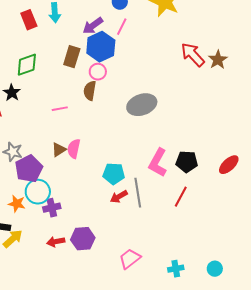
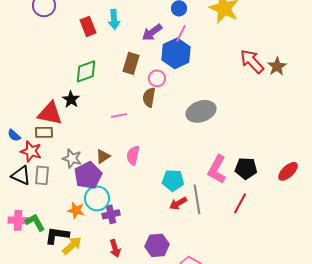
blue hexagon: (101, 47) -> (176, 53), moved
brown triangle: (59, 150) -> (103, 156), moved
purple hexagon: (83, 239) -> (157, 245), moved
red arrow: (56, 242) -> (115, 248), turned -96

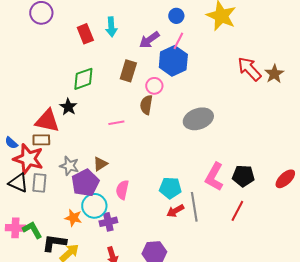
red star: (31, 151) -> (28, 159), size x1.4
pink semicircle: (133, 155) -> (122, 190), moved

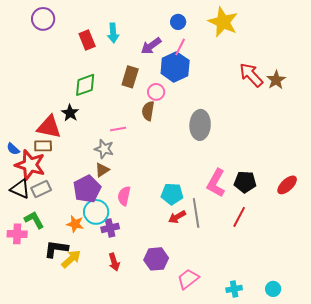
gray ellipse: (198, 119) -> (200, 125), turned -68
gray star: (69, 166) -> (104, 149), moved
gray rectangle: (39, 183) -> (41, 189), turned 60
green L-shape: (32, 230) -> (34, 220), moved

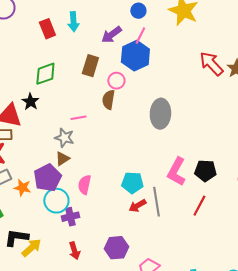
orange star: (75, 224) -> (22, 188), moved

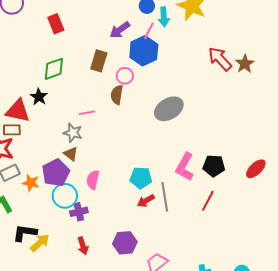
cyan arrow: (73, 22) -> (164, 17), moved
gray ellipse: (160, 114) -> (169, 109), turned 56
brown triangle: (62, 159) -> (71, 154), turned -49

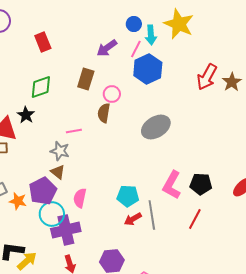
blue hexagon: (144, 51) -> (148, 69), moved
red arrow: (220, 59) -> (207, 77), turned -108
purple cross: (79, 212) -> (66, 230), size x1.6

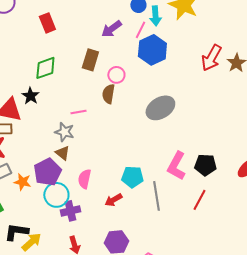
red arrow: (133, 219) -> (113, 200), moved
purple cross: (66, 230) -> (70, 211), size x0.7

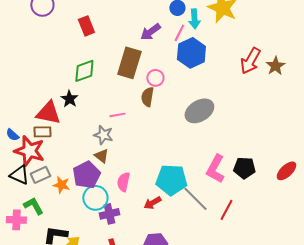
brown rectangle: (90, 60) -> (129, 63), size x1.4
cyan pentagon: (132, 177) -> (171, 180), size x1.4
gray line: (156, 196) -> (195, 199), turned -36
red line: (199, 200) -> (226, 210), moved

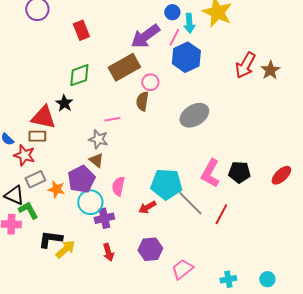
purple arrow: (150, 32) -> (145, 36), size x1.4
brown rectangle: (129, 63) -> (124, 67), turned 44
red star: (29, 151) -> (24, 155), size x0.7
black triangle: (19, 175) -> (14, 195), moved

